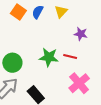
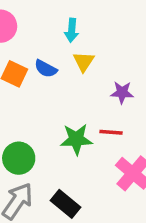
blue semicircle: (38, 12) -> (46, 69), turned -80

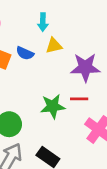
yellow triangle: (84, 62) -> (54, 46), turned 48
purple star: (122, 92) -> (85, 67), size x1.6

